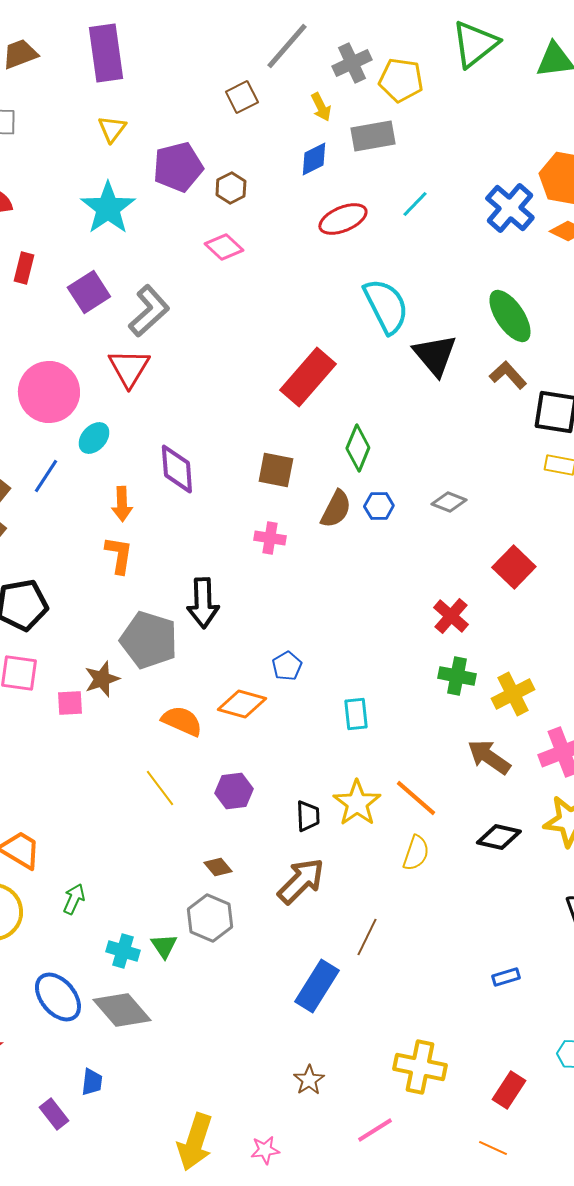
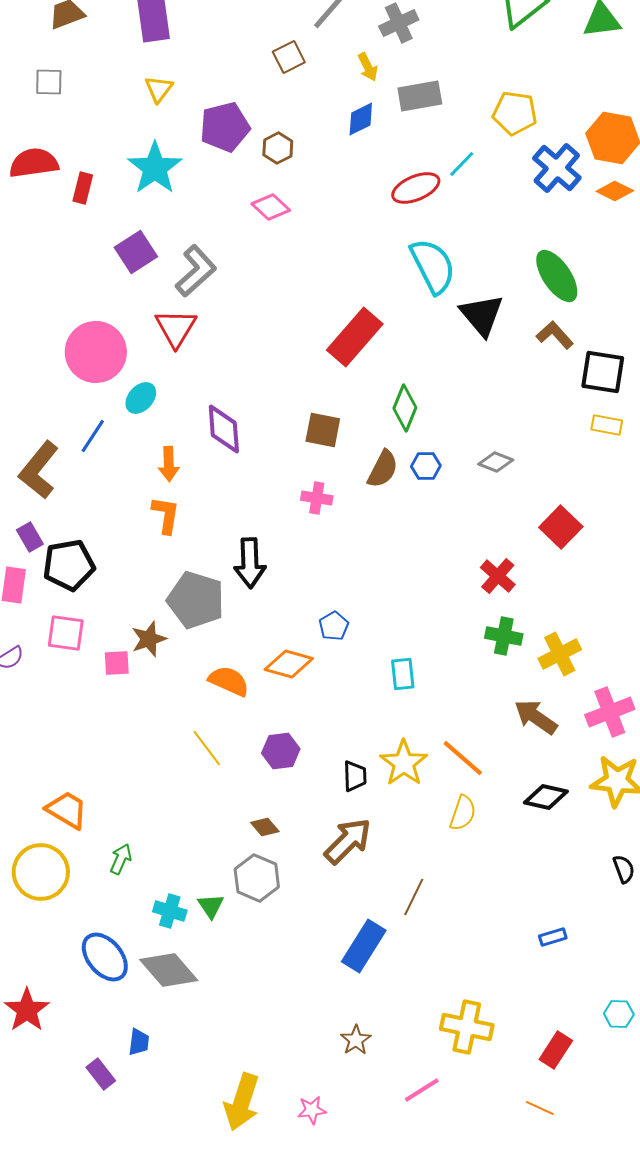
yellow pentagon: (401, 80) -> (515, 113), moved
red ellipse: (343, 219) -> (416, 188), moved
red rectangle: (24, 268) -> (83, 188), moved

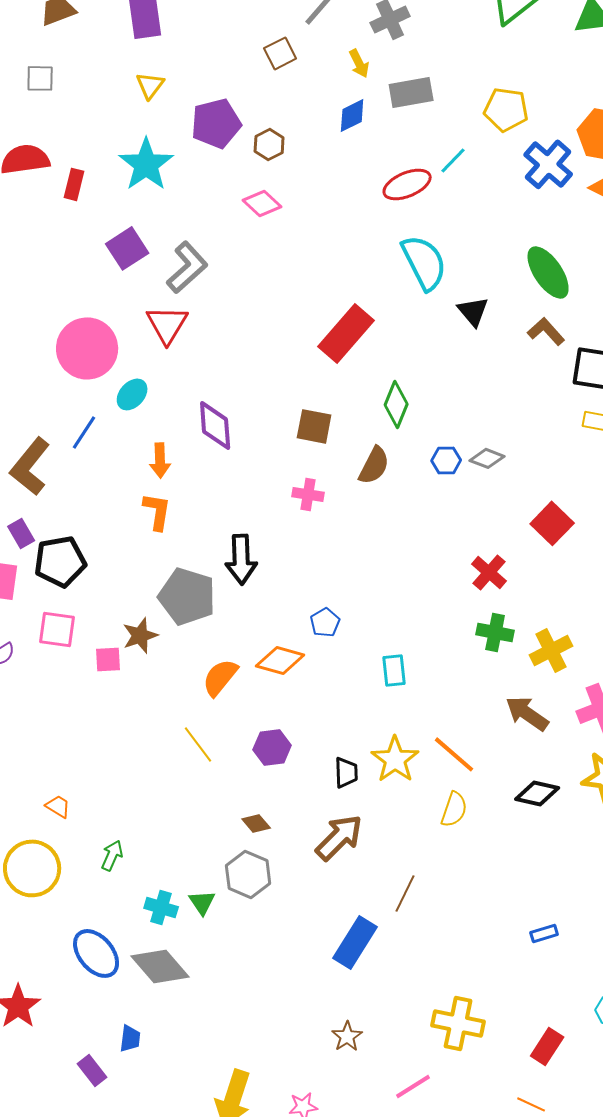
black triangle: (482, 315) -> (473, 311), size x0.7
blue hexagon: (426, 466) -> (446, 460), moved
orange semicircle: (229, 681) -> (220, 677), turned -75
orange trapezoid: (67, 810) -> (58, 806), size x0.6

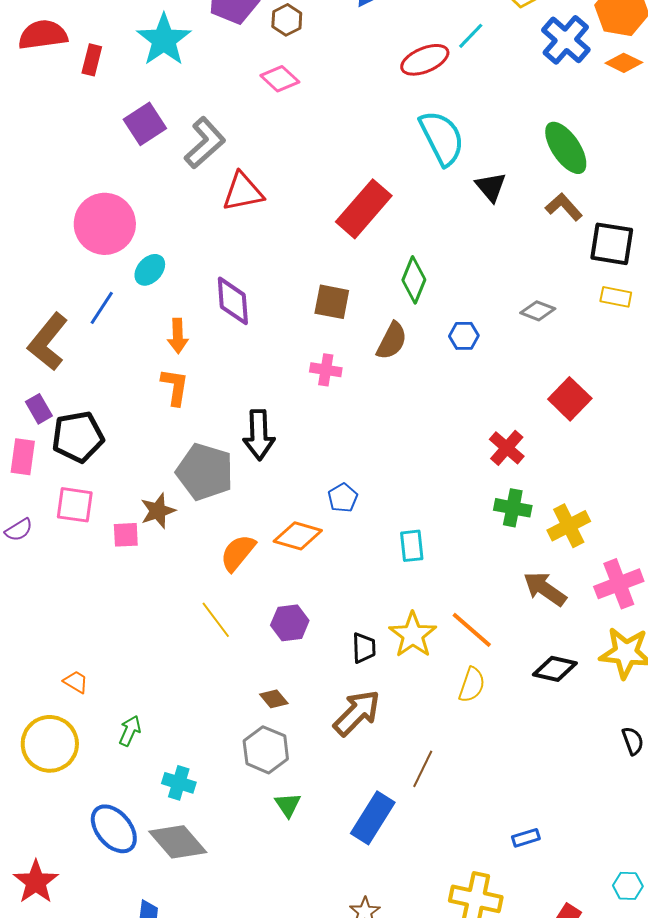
red triangle: (167, 324) -> (243, 192), moved, turned 48
gray diamond: (487, 458) -> (538, 311), moved
green triangle: (202, 902) -> (288, 805), moved
blue rectangle: (544, 933) -> (526, 838), moved

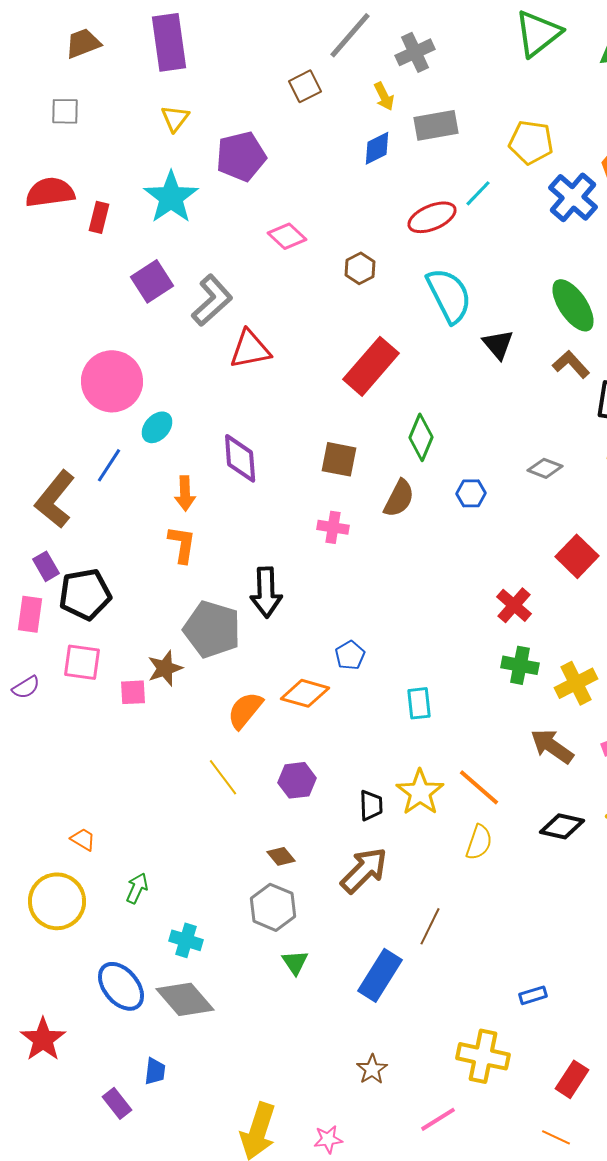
brown hexagon: (287, 20) -> (360, 268), moved

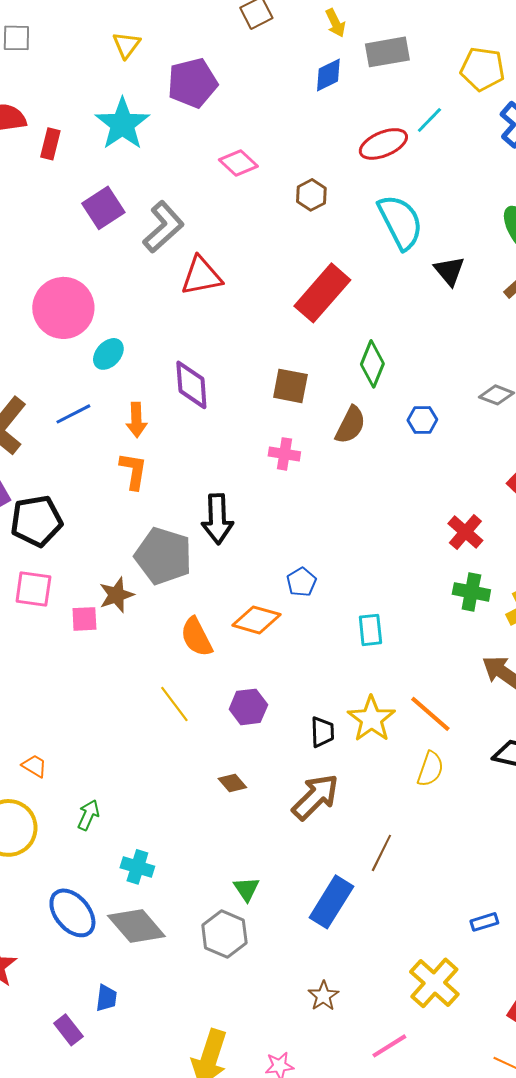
blue line: (109, 465) -> (73, 414), moved, turned 30
orange semicircle: (245, 710) -> (196, 637), turned -66
gray hexagon: (273, 907) -> (224, 934), moved
yellow cross: (483, 1056) -> (434, 983), turned 30

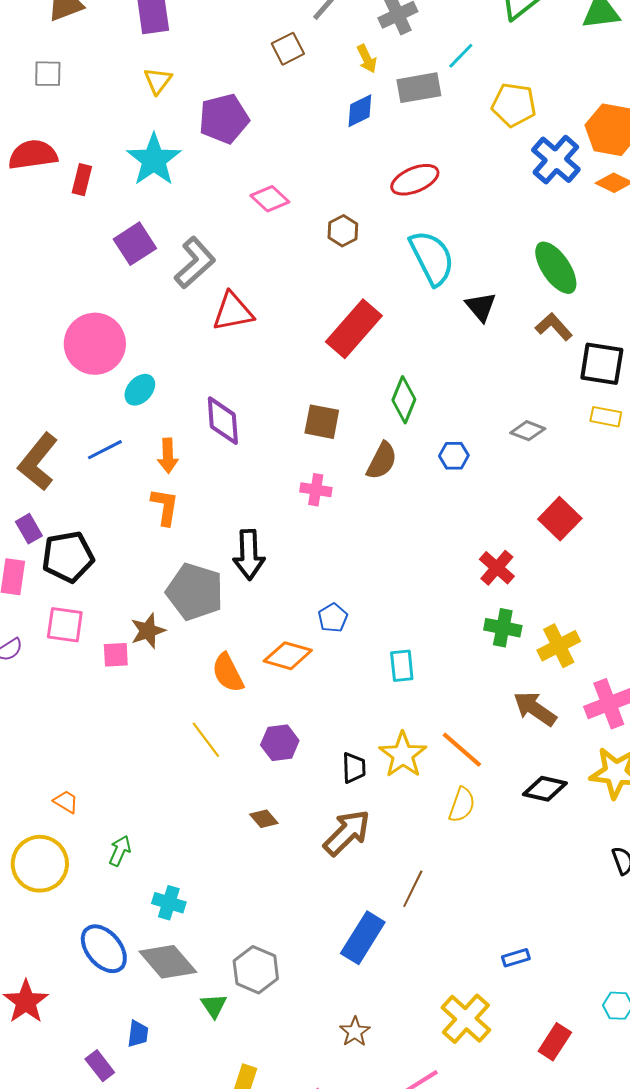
cyan line: (429, 120) -> (461, 56), moved
green triangle: (246, 889) -> (214, 1006), moved

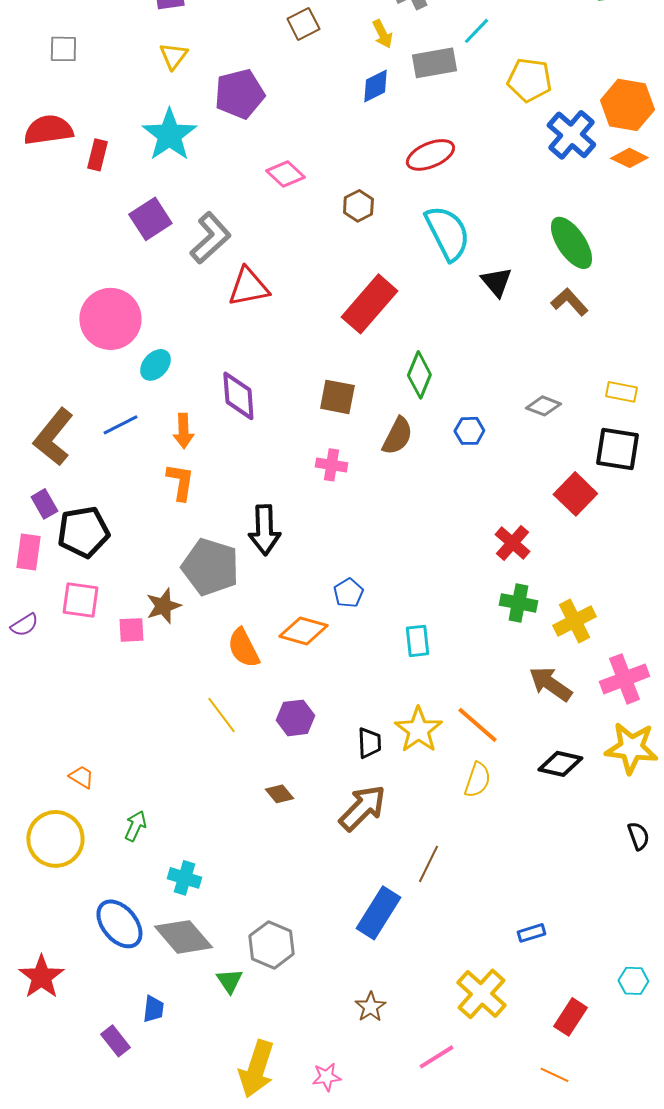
black square: (602, 364) -> (617, 449), moved

